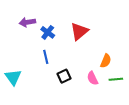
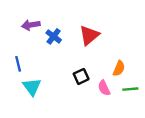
blue line: (46, 57) -> (18, 64), moved
black square: (64, 76) -> (81, 76), moved
cyan triangle: (13, 77) -> (32, 87), moved

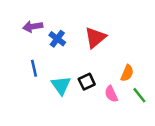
blue line: (18, 64) -> (34, 68), moved
cyan triangle: (32, 87) -> (61, 85), moved
green line: (130, 89) -> (139, 95), turned 56

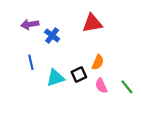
red triangle: (95, 38) -> (92, 23), moved, turned 30
orange semicircle: (127, 73) -> (98, 62), moved
cyan triangle: (61, 85) -> (55, 78), turned 48

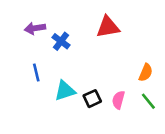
orange semicircle: (98, 62) -> (146, 73), moved
black square: (79, 75) -> (92, 99), moved
pink semicircle: (101, 86) -> (118, 100), turned 40

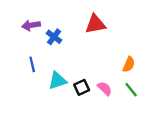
pink semicircle: (118, 100) -> (105, 89), turned 119

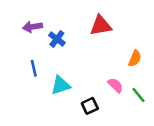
orange semicircle: (129, 64) -> (135, 58), moved
black square: (82, 87) -> (90, 106), moved
pink semicircle: (105, 89) -> (115, 85), moved

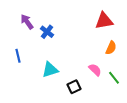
red triangle: (101, 26) -> (104, 21), moved
purple arrow: (33, 27) -> (27, 22), turned 63
blue line: (34, 68) -> (18, 56), moved

